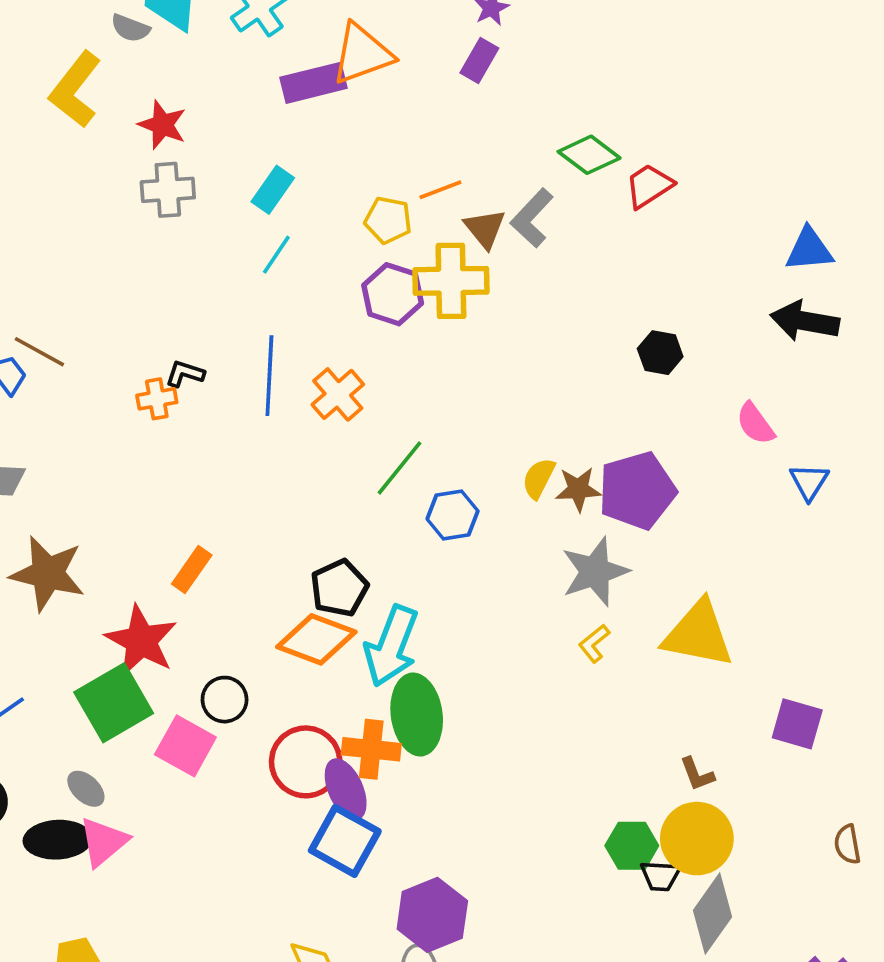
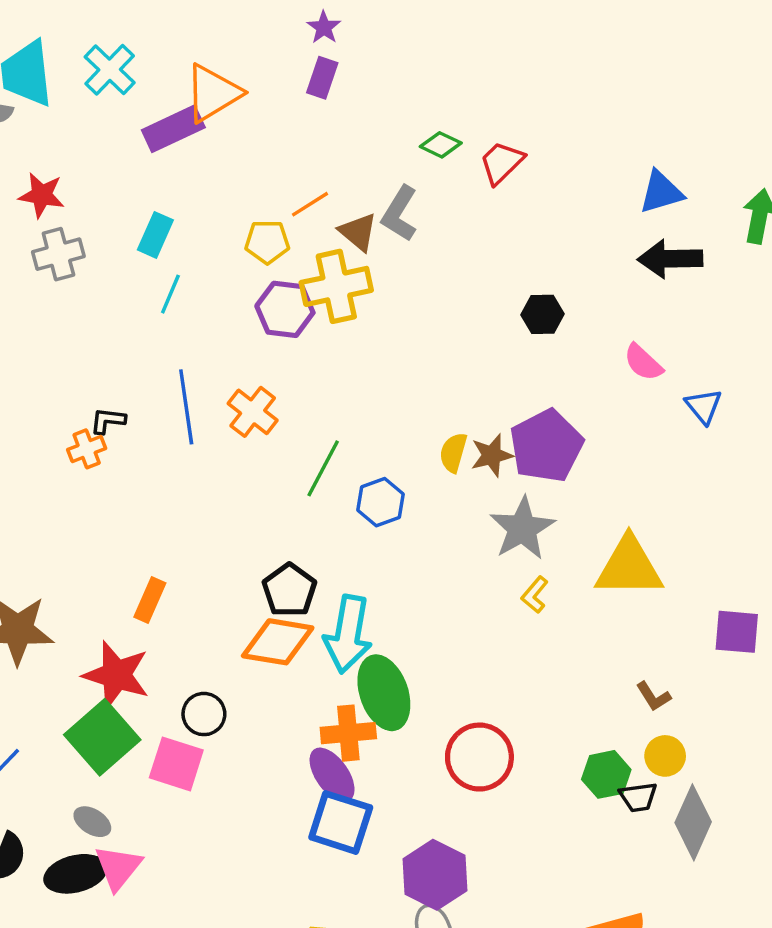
green diamond: (589, 155) -> (441, 145), size x0.7
red circle: (306, 762) -> (479, 757), moved
yellow circle: (697, 839) -> (665, 756), size x0.6

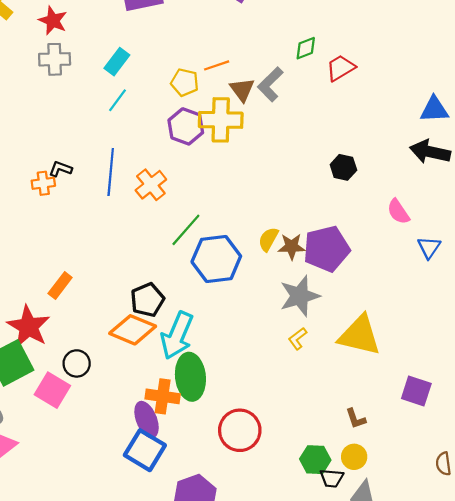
green diamond: (441, 145) -> (306, 48), turned -60
blue hexagon: (381, 502) -> (216, 259), size x1.6

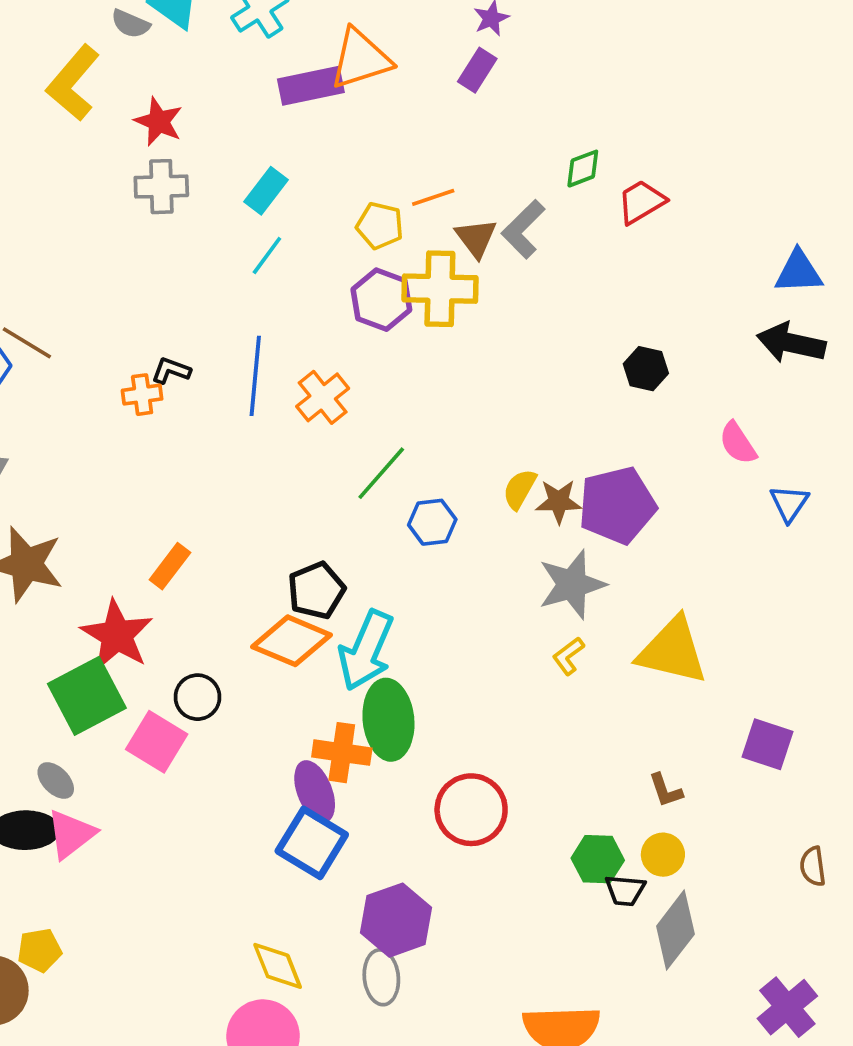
blue hexagon: (216, 259) -> (432, 522), size x0.6

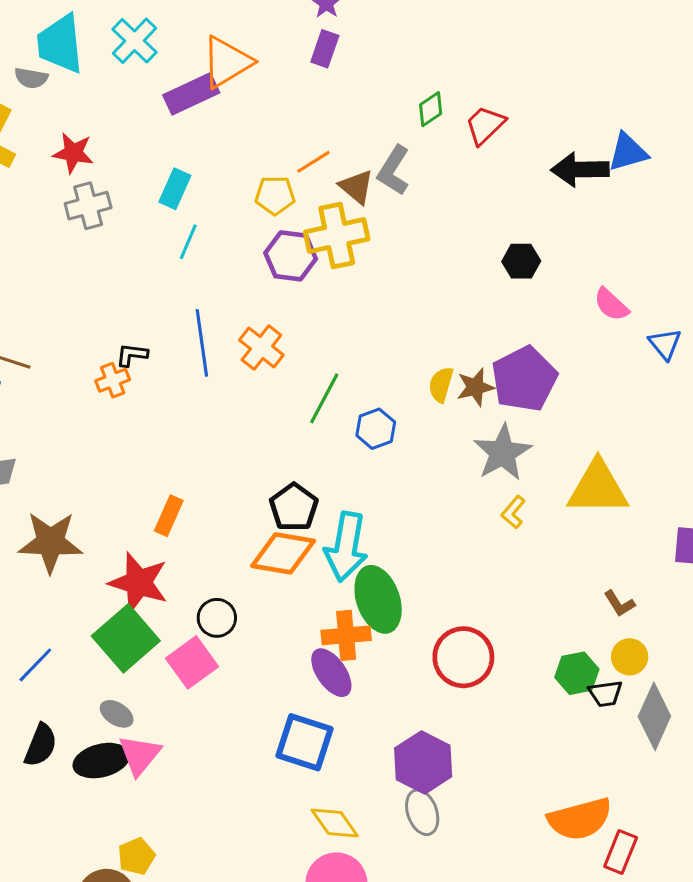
black arrow: (791, 343) -> (580, 170), moved
pink square: (157, 742) -> (192, 662), turned 36
blue square: (312, 843) -> (305, 742), moved

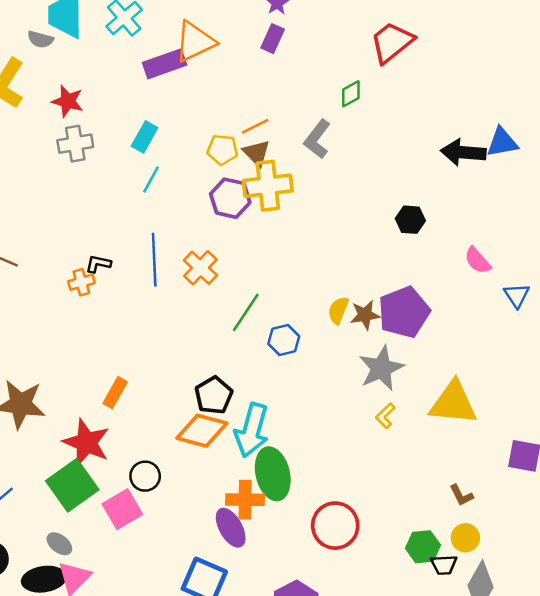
red trapezoid: (485, 125) -> (392, 42), moved, size x1.4
brown triangle: (356, 187) -> (257, 153), moved

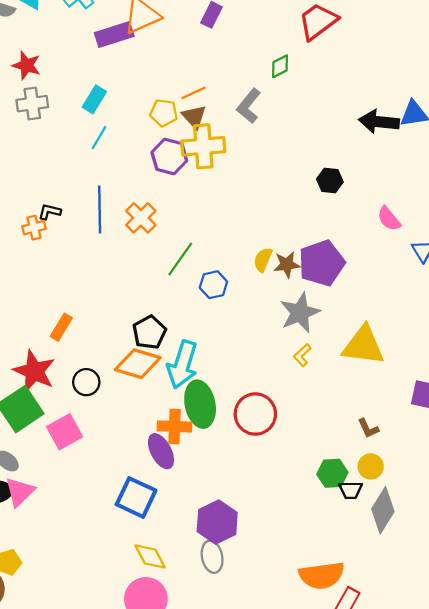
black circle: (145, 476) -> (86, 382), moved
red circle: (335, 526) -> (255, 414), moved

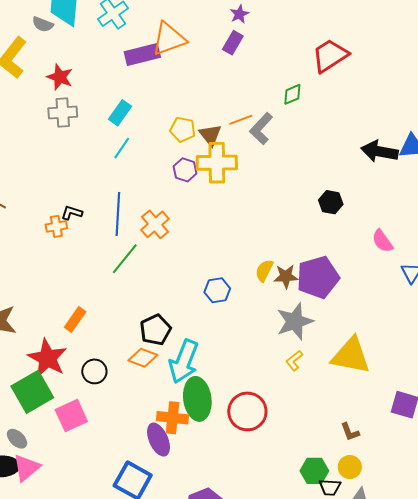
orange line: (194, 93) -> (241, 120), moved
purple hexagon: (169, 156) -> (185, 170), size x0.7
green line: (180, 259) -> (125, 259), moved
orange diamond: (138, 364) -> (143, 358), size x0.7

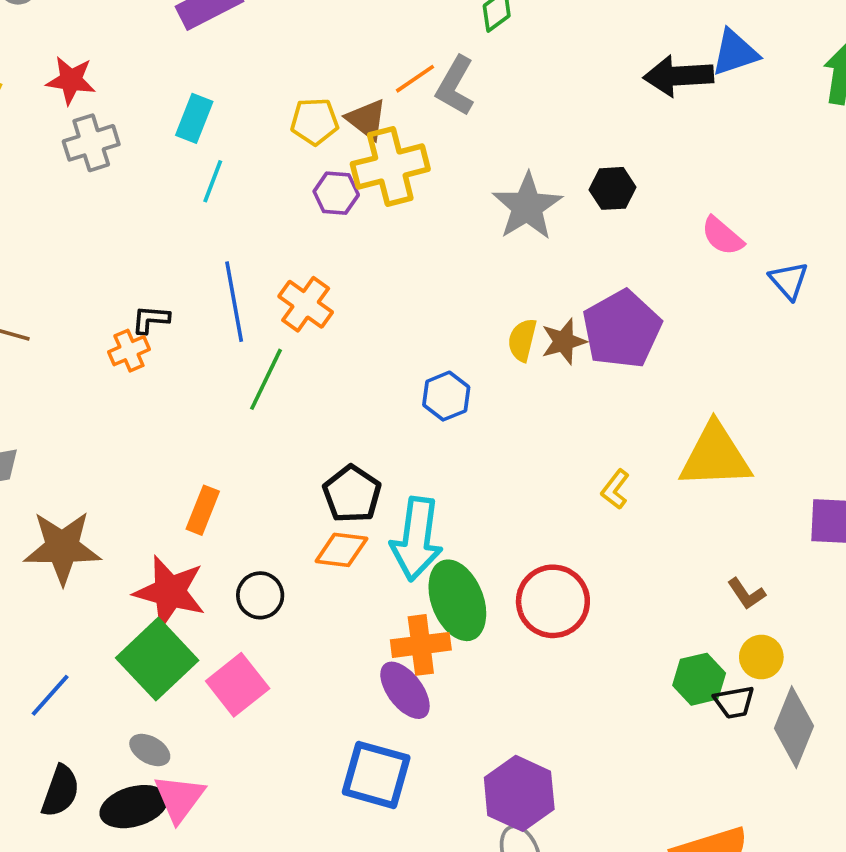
gray star: (295, 321) -> (527, 206), moved

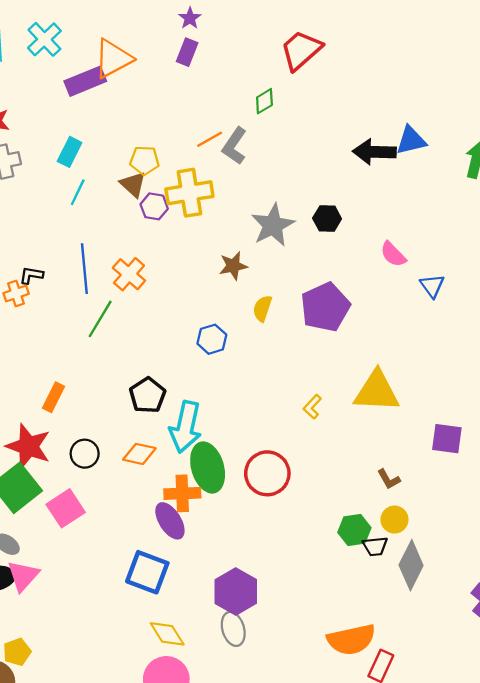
brown triangle: (367, 119) -> (133, 184), moved
brown star: (564, 341) -> (233, 266), moved
orange diamond: (341, 550) -> (139, 454), moved

